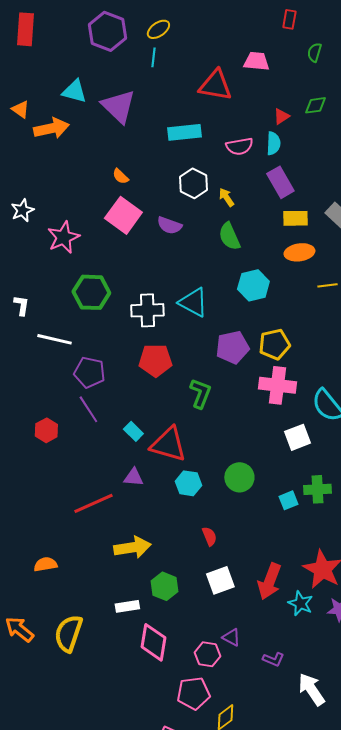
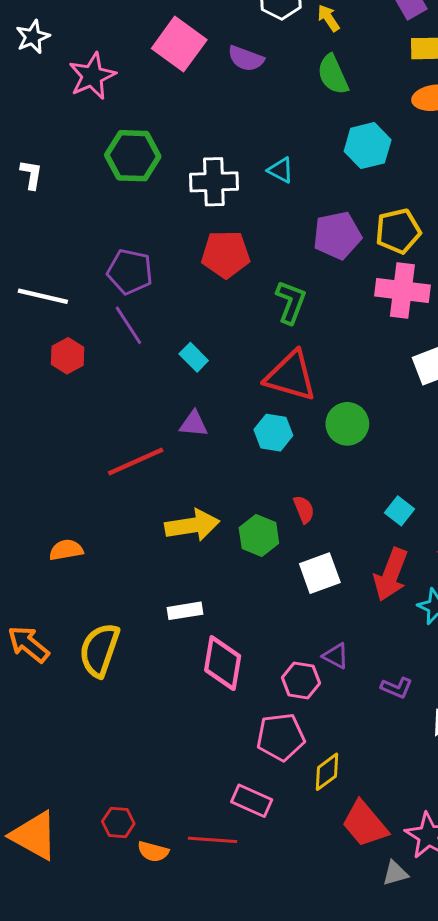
cyan triangle: (193, 302) -> (281, 170), size x0.6
white line: (54, 339) -> (43, 296), moved
red triangle: (168, 444) -> (291, 376), moved
cyan square: (288, 500) -> (400, 511), moved, turned -30
green hexagon: (164, 586) -> (259, 535), moved

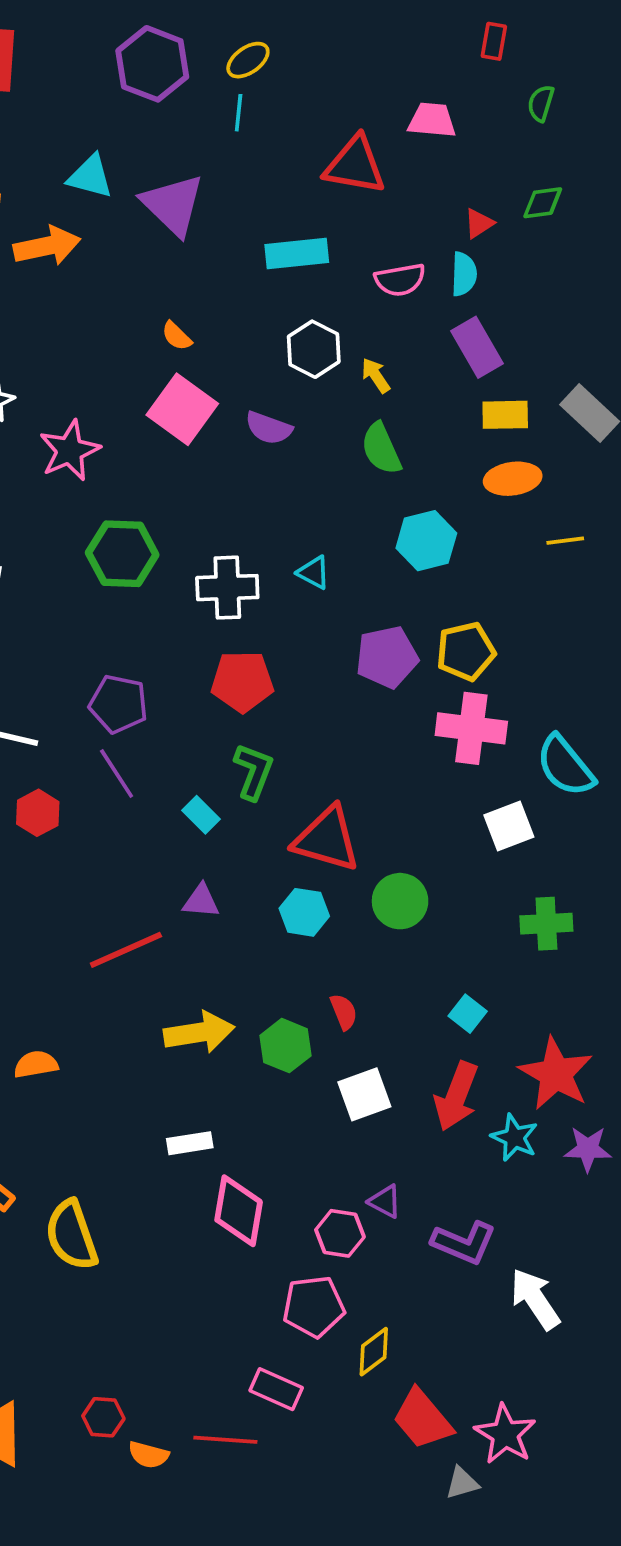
green L-shape: (291, 302) -> (254, 772), moved
yellow semicircle: (99, 650) -> (72, 1235), moved, turned -38
purple L-shape: (397, 688) -> (464, 1243), size x1.6

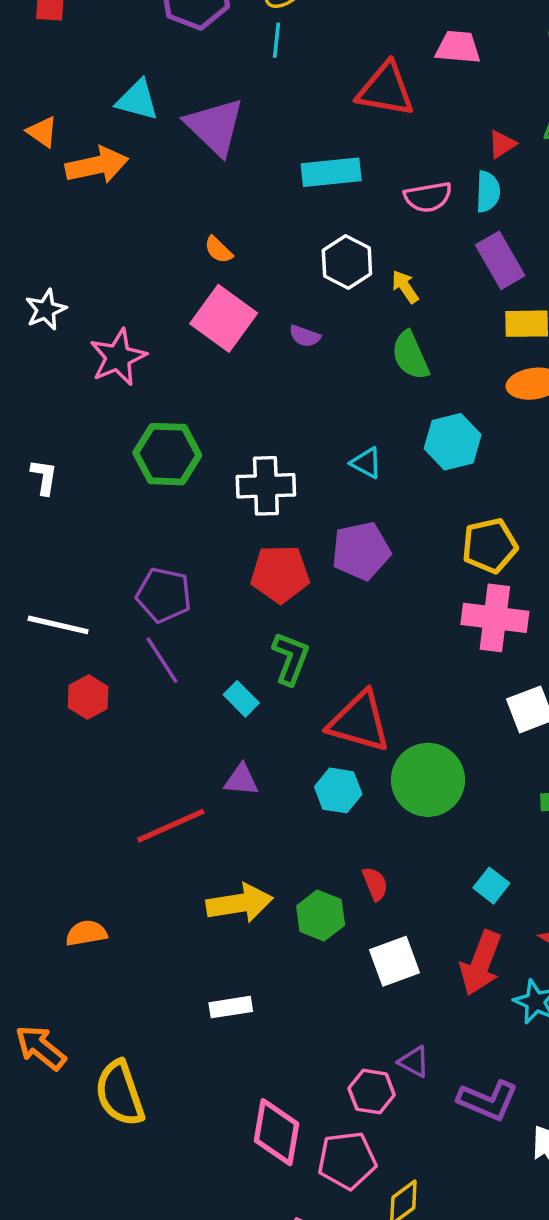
purple semicircle: (269, 428) -> (305, 336), size x0.7
cyan triangle: (314, 573) -> (366, 463), moved
purple pentagon: (387, 657) -> (361, 551), moved
green circle: (400, 901) -> (428, 780), size x1.4
pink diamond: (239, 1211) -> (277, 1132), moved

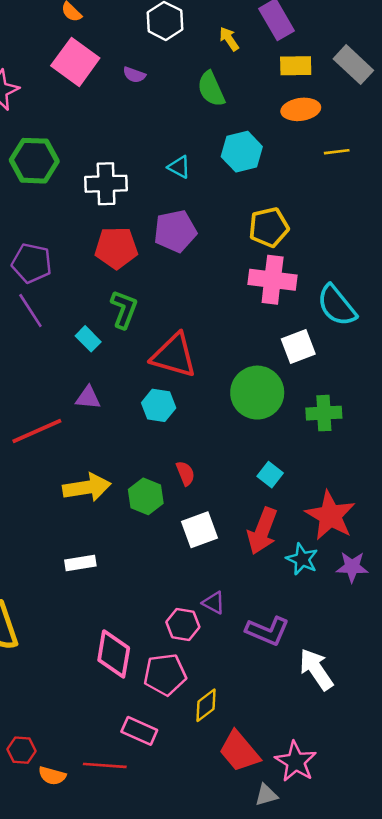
yellow arrow: (405, 287) -> (229, 39), moved
green circle: (428, 780) -> (257, 393), moved

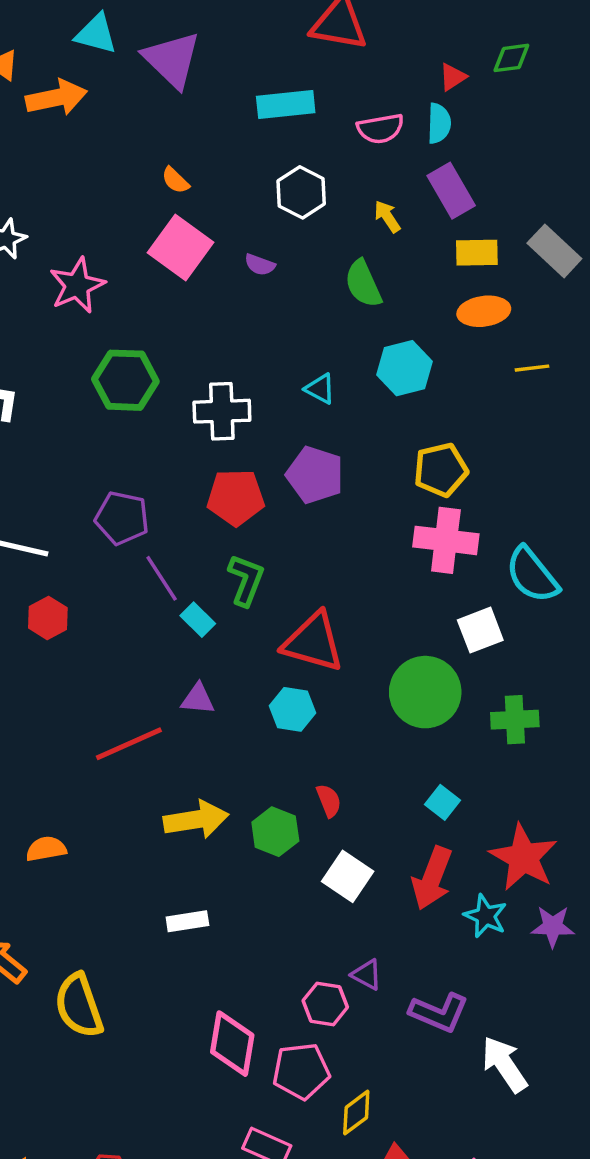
purple pentagon: (175, 231) -> (315, 475), turned 30
purple line: (30, 311) -> (162, 578), moved
white square: (200, 530) -> (348, 876), turned -36

